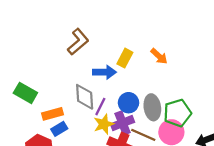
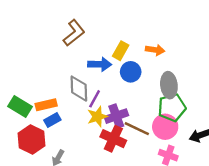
orange arrow: (159, 56) -> (155, 50), turned -36
green rectangle: (25, 93) -> (20, 107), moved
blue circle: (129, 103) -> (131, 72), moved
gray ellipse: (152, 107) -> (169, 85), moved

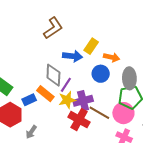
orange arrow: (155, 50) -> (112, 57), moved
blue circle: (131, 72) -> (101, 74), moved
orange rectangle: (46, 105) -> (45, 94), moved, turned 48

